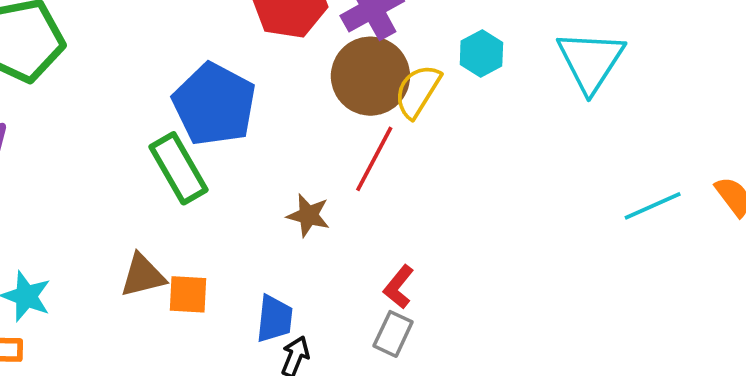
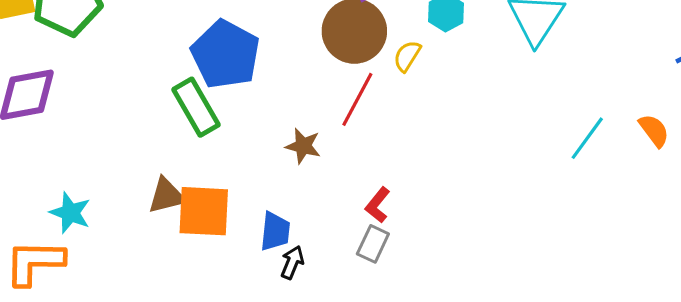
yellow semicircle: (418, 91) -> (407, 56), moved, size x0.7
cyan line: (653, 206) -> (587, 138), turned -30
orange square: (188, 294) -> (204, 211), size x1.6

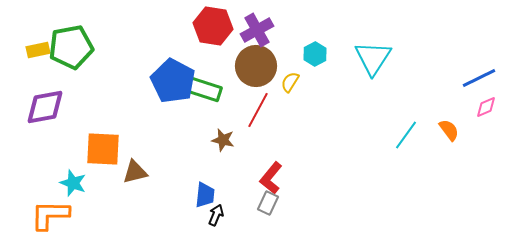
green rectangle: (196, 107) -> (203, 89), moved, turned -42
red L-shape: (378, 205) -> (271, 178), size x1.4
orange square: (204, 211) -> (103, 149), moved

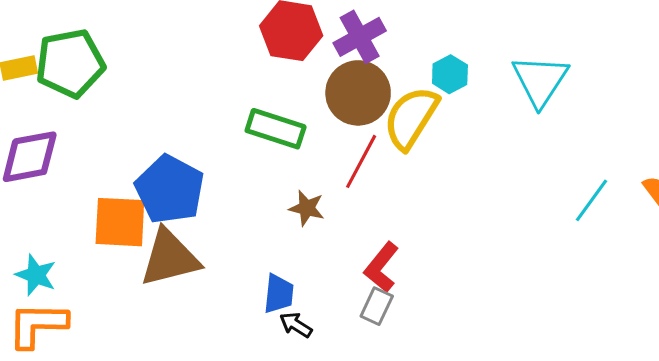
blue pentagon: (173, 81) -> (170, 189), moved
yellow semicircle: (290, 82) -> (411, 118), size x2.0
brown triangle: (135, 172) -> (170, 258), size x1.6
cyan star: (73, 183) -> (36, 275), moved
black arrow: (216, 215) -> (296, 325), turned -80

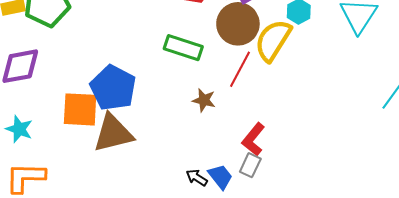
cyan star: (36, 275) -> (19, 129), moved
blue trapezoid: (279, 294) -> (220, 177), moved, turned -44

